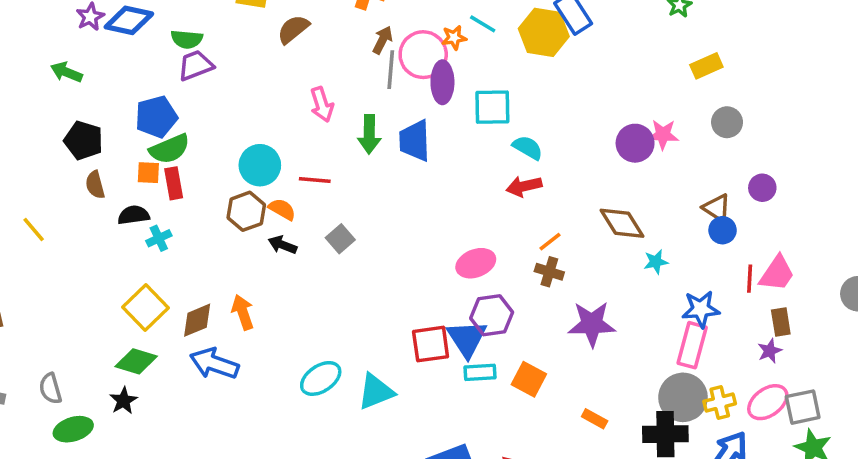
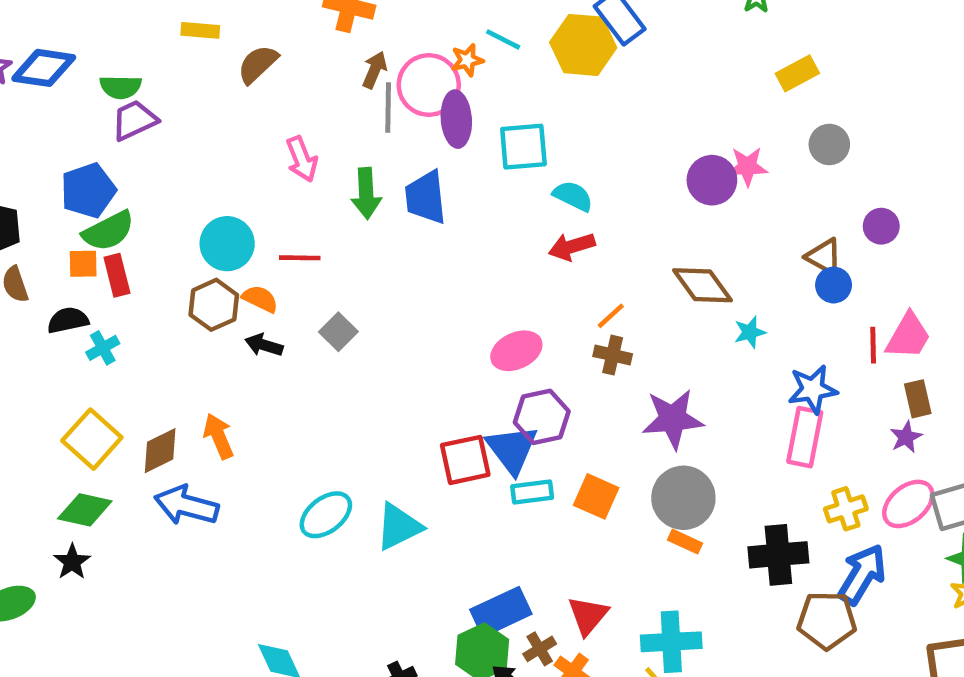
gray circle: (683, 397) -> (683, 498), moved

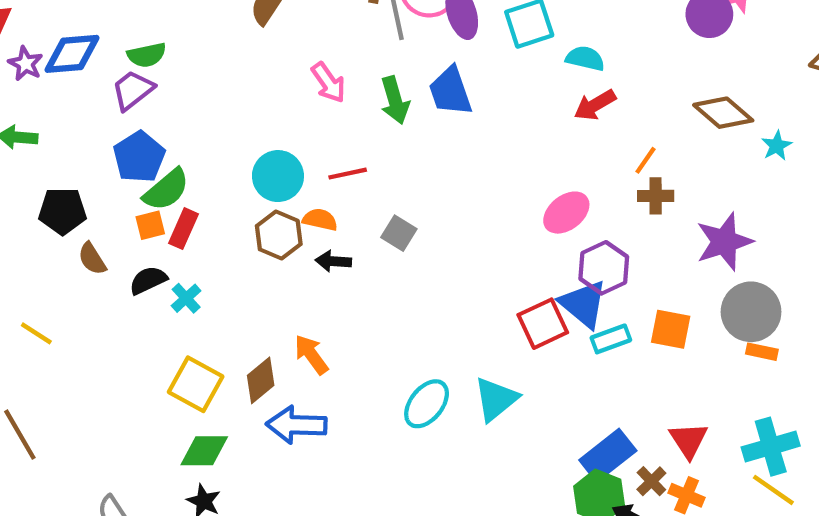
purple trapezoid: (134, 120) -> (133, 90), moved
red rectangle: (117, 275) -> (184, 229), turned 51

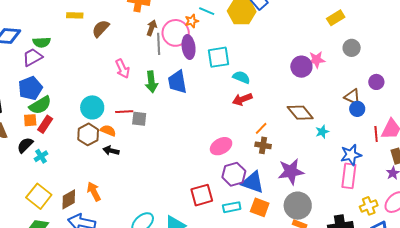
gray square: (399, 233) -> (139, 119), moved, turned -35
black semicircle: (148, 280) -> (25, 145), turned -30
blue triangle: (583, 304) -> (253, 182), moved, turned -30

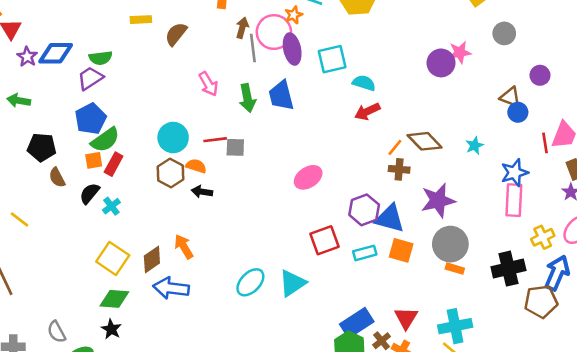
brown diamond: (300, 113) -> (425, 141), moved
pink ellipse: (221, 146) -> (308, 177), moved

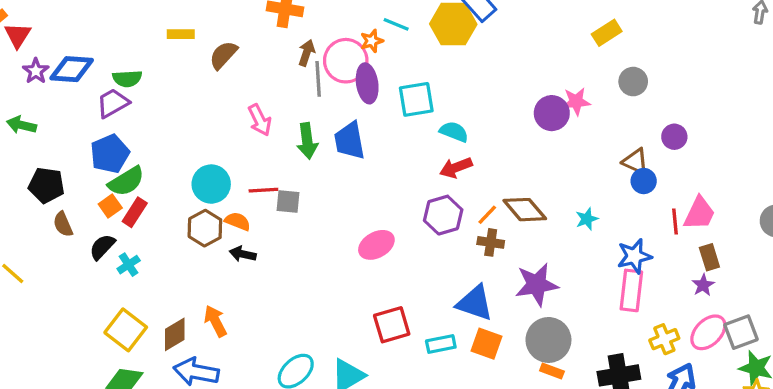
orange square: (94, 160) -> (110, 206), turned -30
purple hexagon: (364, 210) -> (443, 215), moved

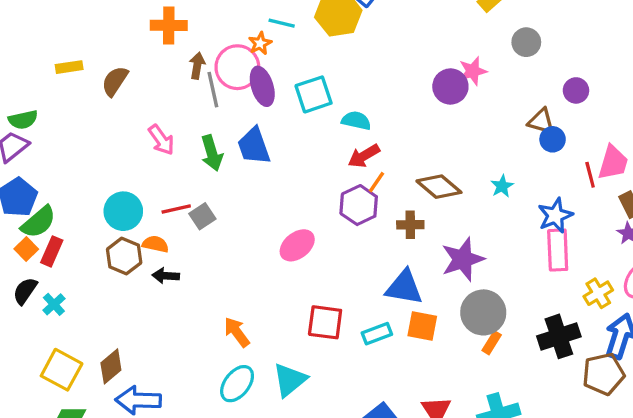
gray square: (288, 201) -> (202, 216), turned -30
orange line: (487, 215) -> (377, 182), moved
orange arrow: (215, 321) -> (237, 332), moved
red square: (392, 325) -> (325, 322), turned 33
orange rectangle: (552, 371) -> (492, 343), turned -70

